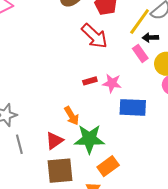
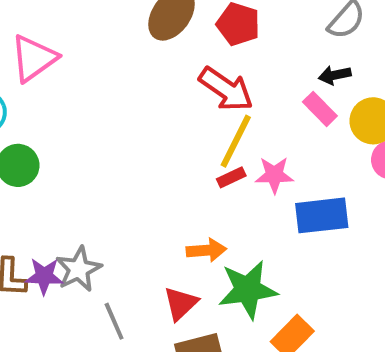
yellow line: (140, 21) -> (236, 141), moved
orange arrow: (72, 116) -> (206, 250), turned -54

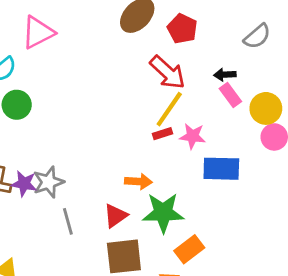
black arrow: (335, 75) -> (225, 75), moved

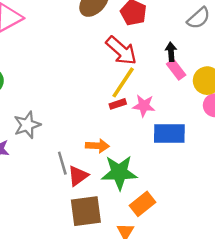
black arrow: (225, 75) -> (171, 52), turned 90
gray star: (49, 182) -> (27, 125), moved
gray line: (68, 221) -> (62, 163), moved

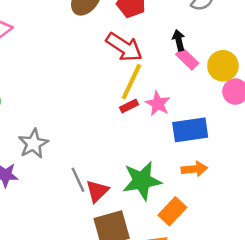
pink star: (144, 106) -> (158, 104), turned 30
orange arrow: (97, 146) -> (194, 169), moved

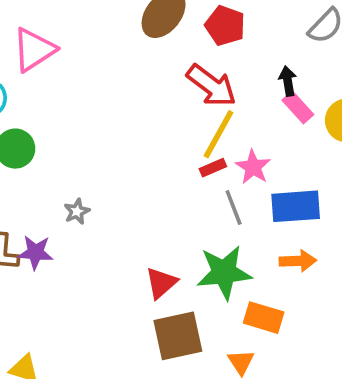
gray star: (33, 144) -> (77, 211), size x0.6
gray line: (78, 180) -> (234, 207), moved
orange rectangle: (172, 211) -> (264, 318), turned 60

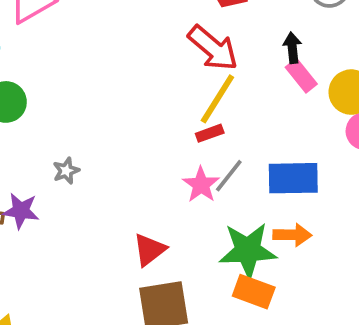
pink star: (253, 167) -> (201, 185), moved
gray line: (234, 207) -> (229, 176), turned 56
green star: (224, 272) -> (248, 250), moved

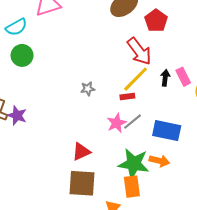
black arrow: (292, 48) -> (165, 78), moved
gray star: (66, 171) -> (88, 89), moved
orange rectangle: (254, 292) -> (132, 187), turned 50

